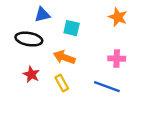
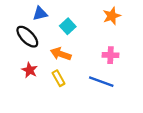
orange star: (118, 17) -> (112, 16), turned 30
cyan square: (72, 28) -> (68, 26), turned 35
black ellipse: (29, 39) -> (27, 37), turned 35

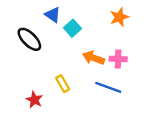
blue triangle: (40, 14) -> (53, 15), moved, turned 49
orange arrow: (61, 54) -> (93, 58), moved
red star: (30, 70) -> (34, 100), moved

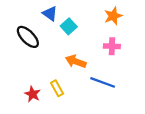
orange arrow: (93, 58) -> (76, 61), moved
pink cross: (118, 59) -> (112, 46), moved
yellow rectangle: (63, 84) -> (57, 88), moved

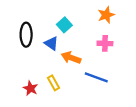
blue triangle: (50, 14) -> (51, 43), moved
black ellipse: (28, 37) -> (26, 35), turned 45

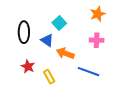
red star: (30, 88) -> (28, 66), moved

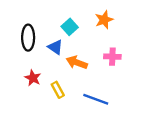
orange star: (98, 14) -> (104, 20), moved
pink cross: (97, 40) -> (112, 57), moved
blue line: (89, 72) -> (96, 99), moved

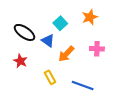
black ellipse: (28, 38) -> (24, 32), turned -55
orange arrow: (77, 63) -> (66, 54), turned -66
red star: (33, 78) -> (20, 61), moved

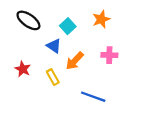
black ellipse: (24, 32) -> (28, 20), moved
yellow rectangle: (50, 77) -> (53, 77), moved

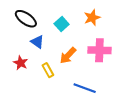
blue triangle: (54, 46) -> (37, 42), moved
pink cross: (109, 55) -> (99, 50), size x1.5

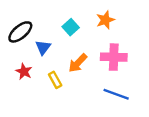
black ellipse: (26, 19) -> (20, 32), moved, turned -75
blue triangle: (37, 42) -> (43, 47), turned 32
blue line: (85, 88) -> (116, 94), moved

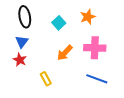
black ellipse: (20, 32) -> (25, 17), moved, turned -60
blue triangle: (43, 47) -> (22, 42), moved
yellow rectangle: (55, 80) -> (46, 79), moved

